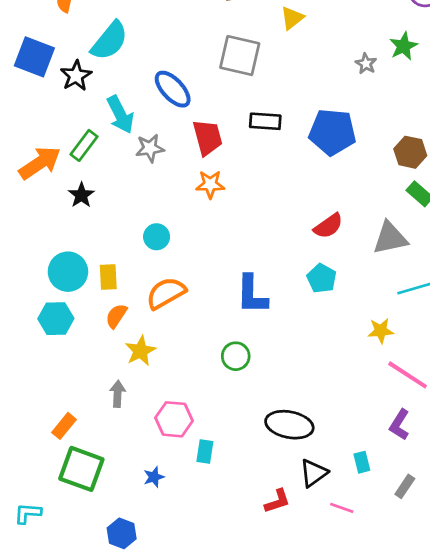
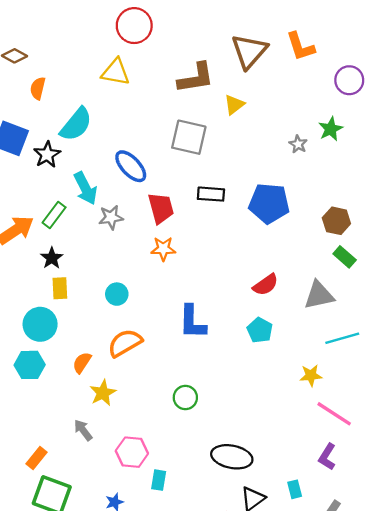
yellow rectangle: (108, 277) -> (60, 288), moved
blue L-shape: (252, 294) -> (192, 322), moved
gray arrow: (118, 394) -> (83, 430), turned -40

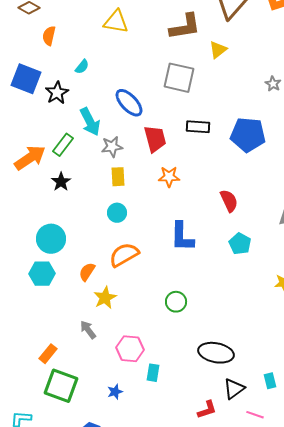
cyan semicircle: (76, 124) -> (82, 67), size x0.5
orange star: (163, 249) -> (169, 177), moved
red semicircle: (266, 285) -> (229, 201), moved, turned -80
yellow rectangle: (60, 288) -> (118, 177), moved

